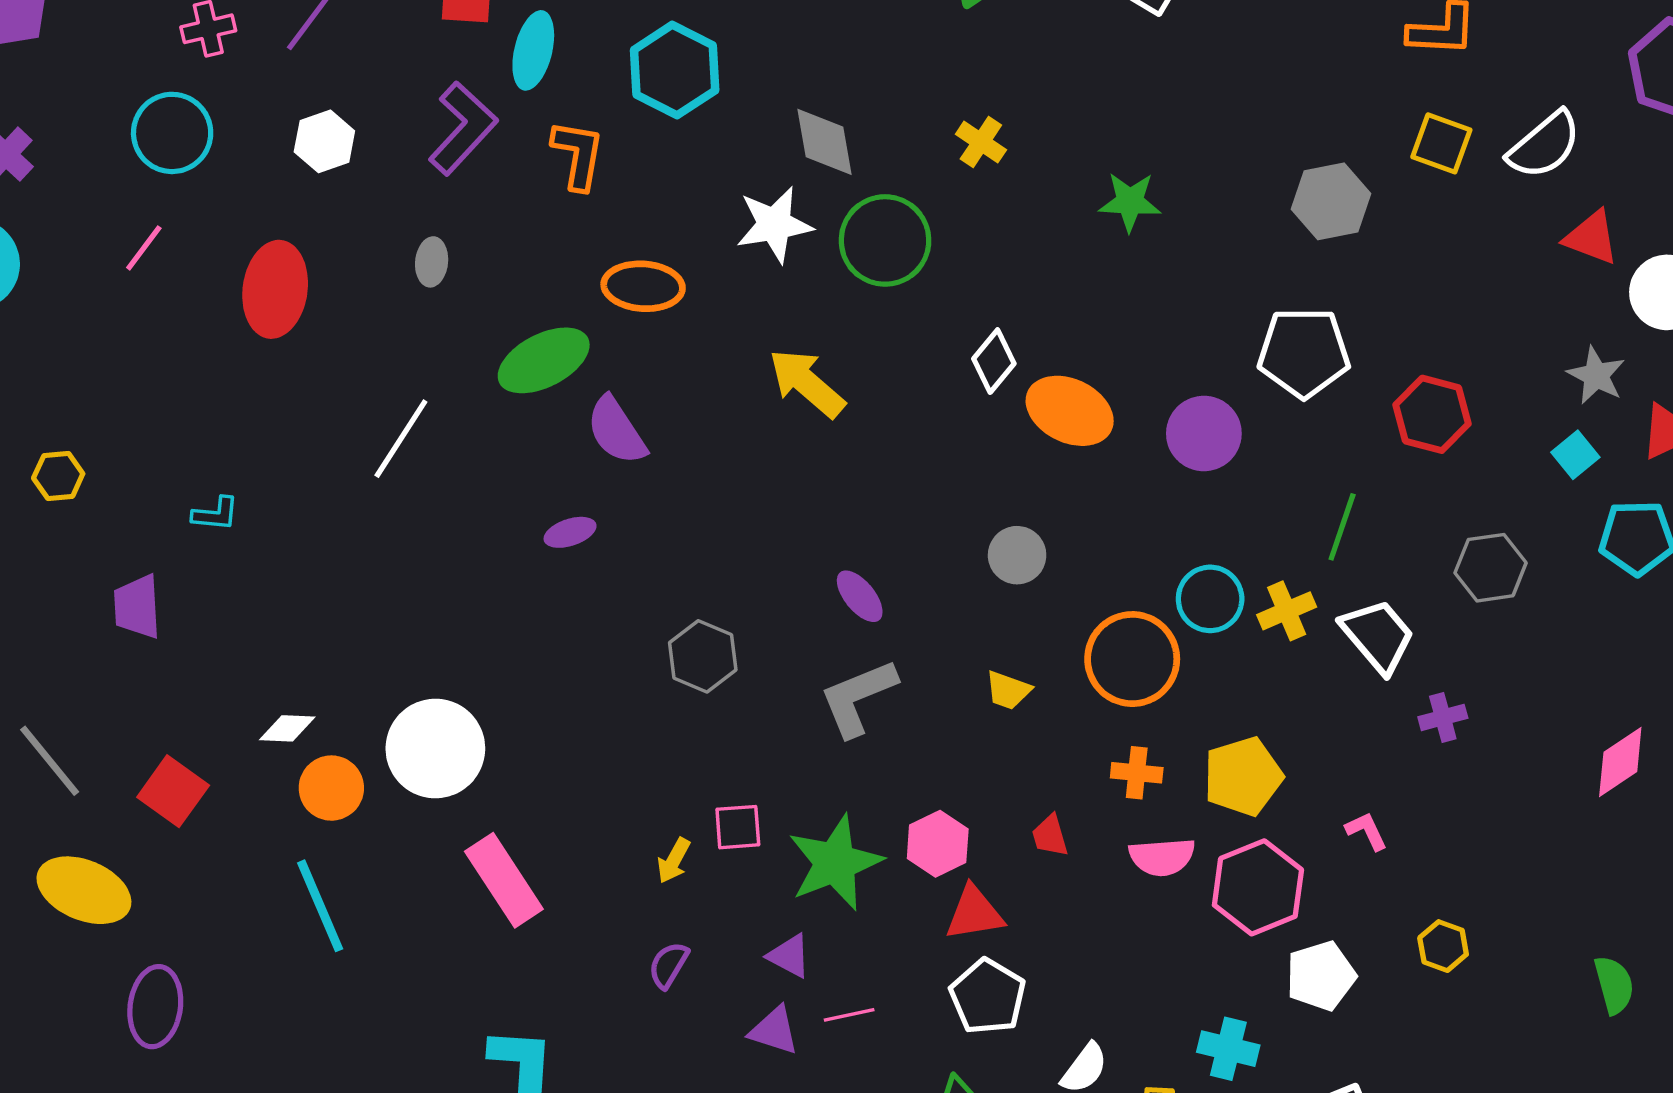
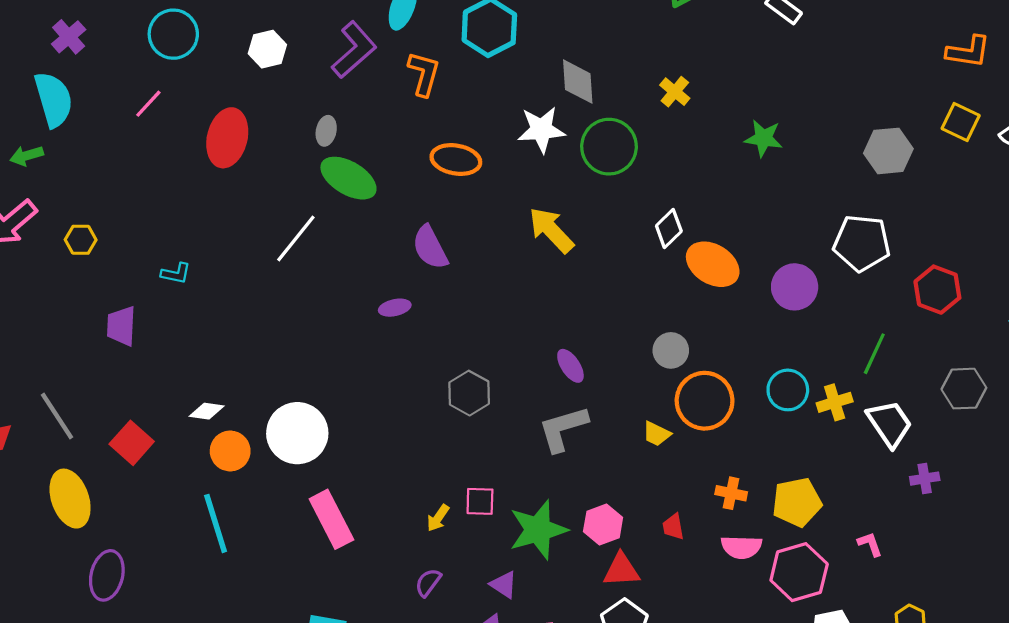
green ellipse: (544, 360) -> (348, 178), moved, turned 52
orange circle: (1132, 659) -> (705, 401), moved
yellow ellipse: (84, 890) -> (70, 499), turned 42

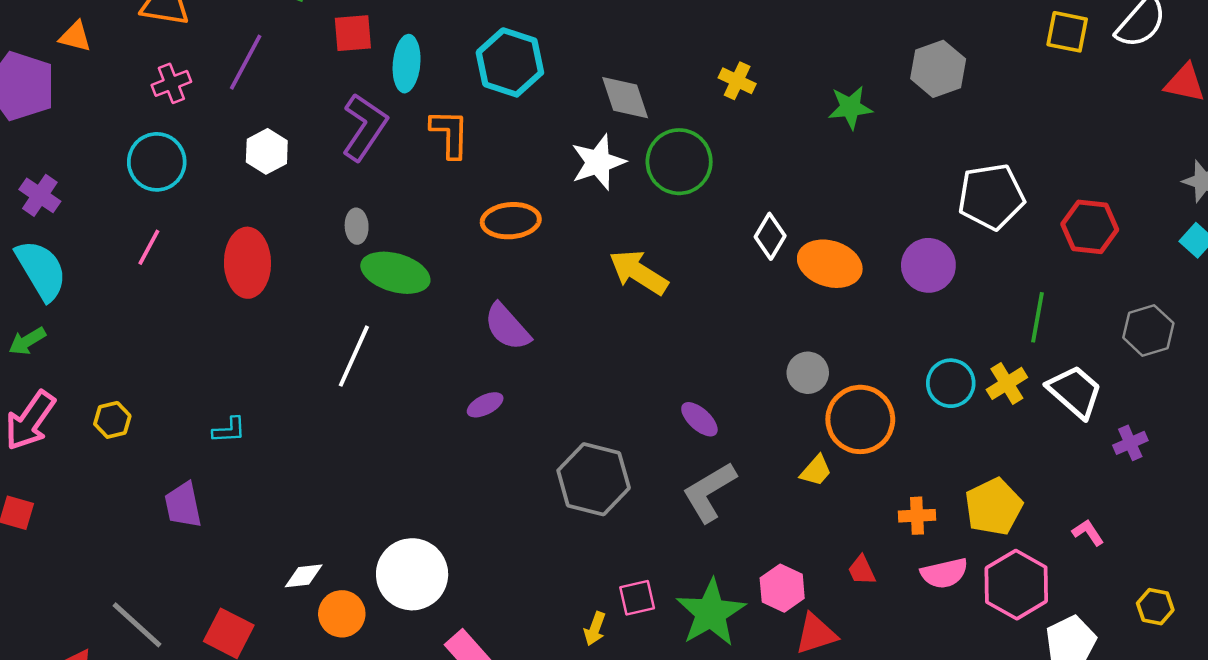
gray hexagon: (888, 151) -> (938, 69), moved
gray hexagon: (469, 393) -> (594, 479), size x1.4
yellow trapezoid: (657, 434) -> (816, 471), turned -60

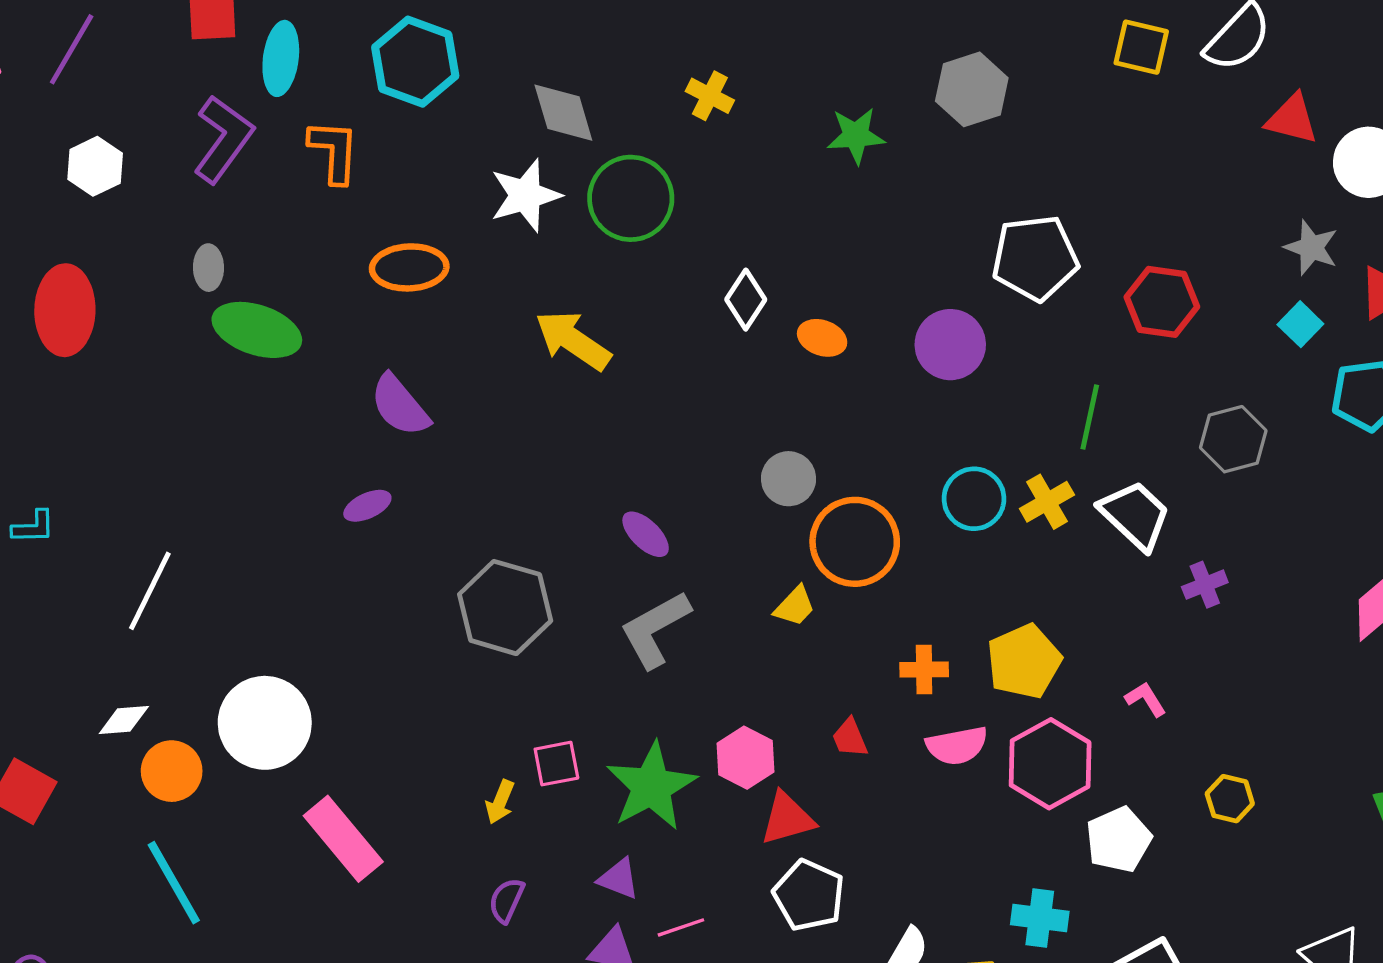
orange ellipse: (830, 264) -> (822, 338), size x0.6
white line: (354, 356) -> (150, 591), moved

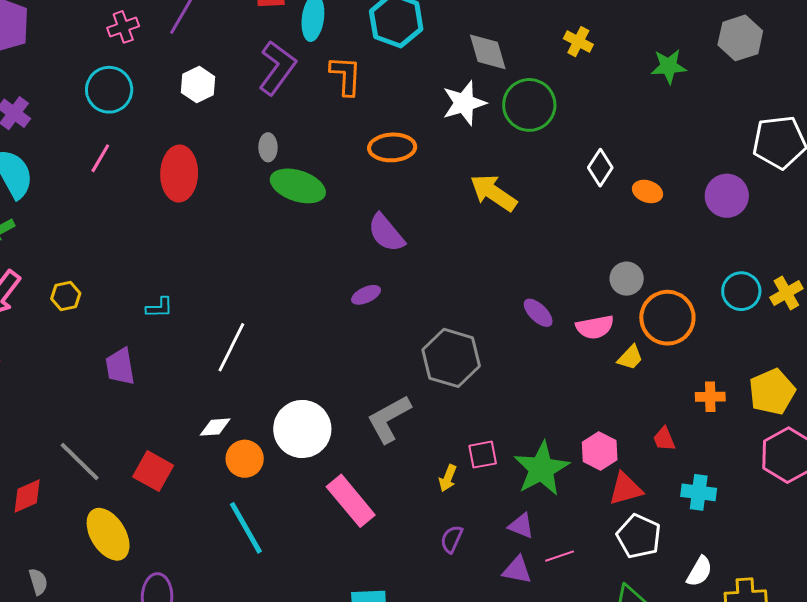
gray L-shape: (655, 629) -> (389, 419), moved
pink semicircle: (957, 746) -> (595, 327), moved
cyan cross: (1040, 918) -> (699, 492), moved

